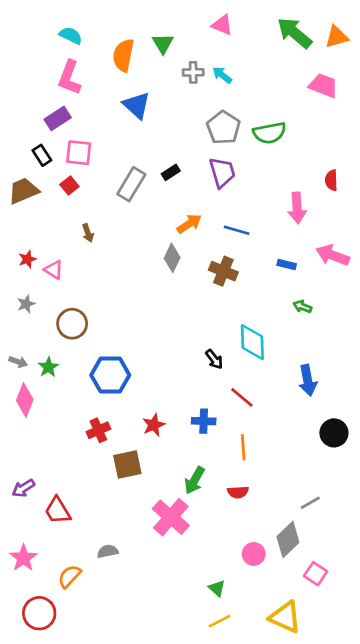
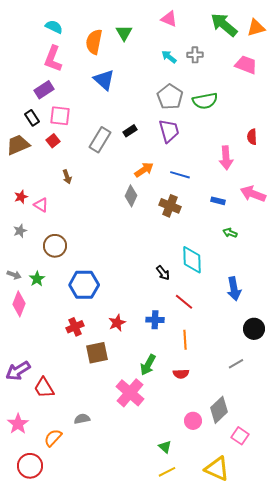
gray cross: (193, 72) -> (195, 55), moved
purple arrow: (23, 488) -> (18, 371), size x1.4
gray line: (310, 503) -> (236, 364), moved

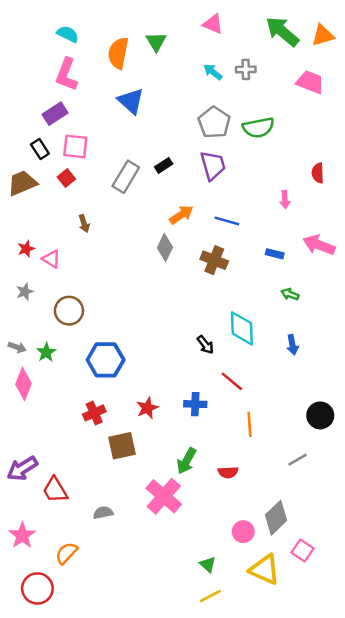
pink arrow: (226, 158) -> (285, 200), size x0.6
blue arrow: (234, 289) -> (292, 345), moved, size x0.7
orange line: (185, 340) -> (250, 424), moved
gray semicircle: (82, 419) -> (103, 513), moved
yellow triangle: (217, 469) -> (265, 570), moved

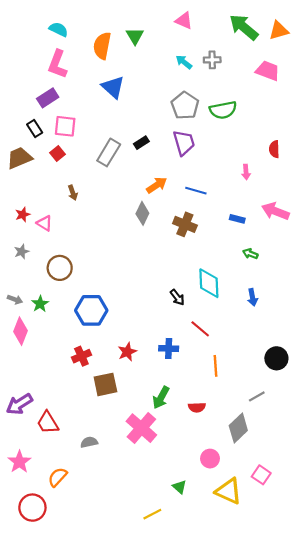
gray diamond: (276, 518) -> (238, 428), moved
yellow line: (210, 596) -> (152, 514), moved

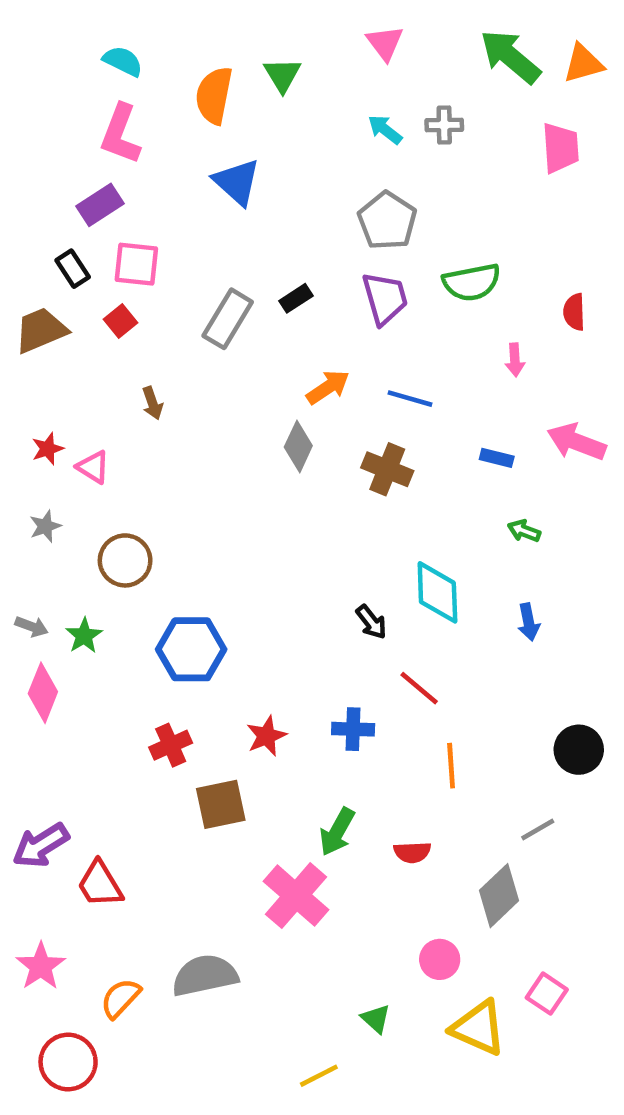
pink triangle: (184, 21) -> (385, 43), turned 30
pink trapezoid: (268, 71) -> (560, 148), turned 65
green semicircle: (223, 110) -> (472, 282), moved
gray semicircle: (89, 442) -> (205, 975), moved, size x1.8

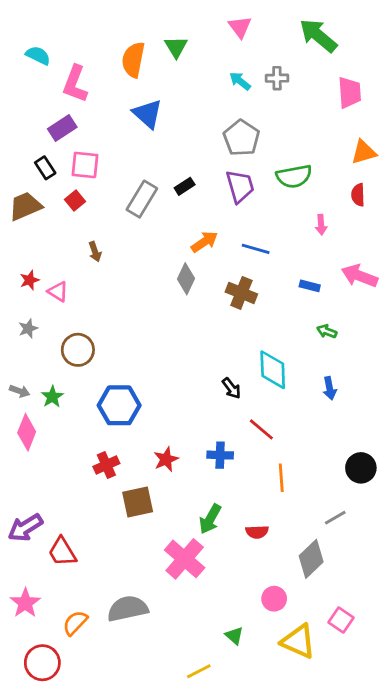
cyan semicircle: (123, 61) -> (38, 55), moved
orange triangle: (583, 63) -> (364, 152), moved

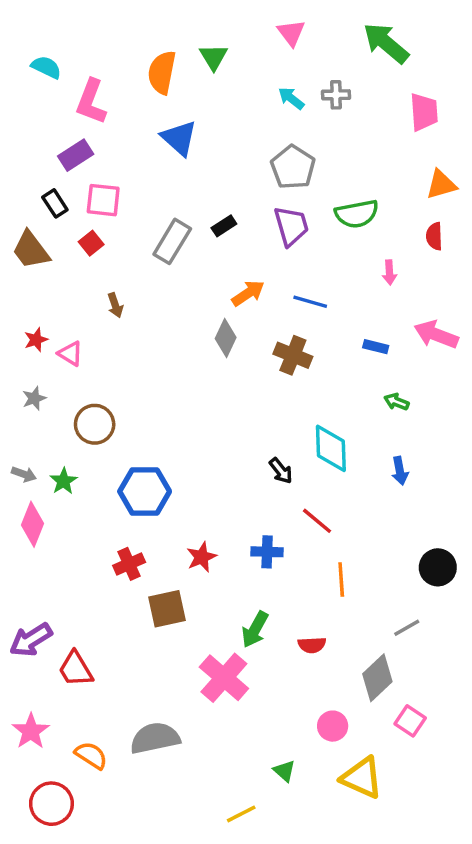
brown trapezoid: (25, 206) -> (31, 250), turned -104
pink square: (341, 620) -> (410, 721), moved
orange semicircle: (75, 623) -> (91, 755), turned 80

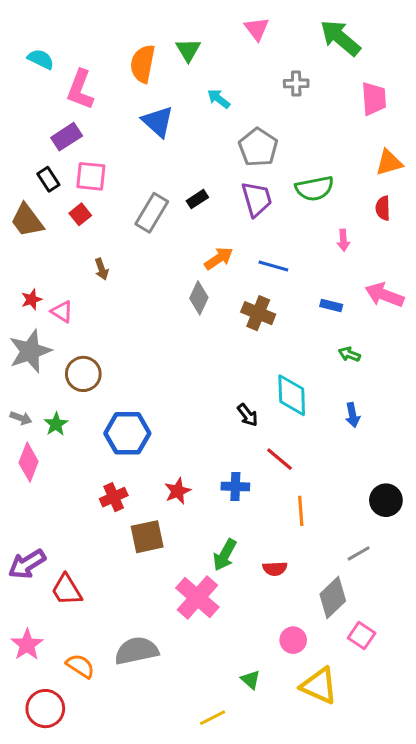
cyan arrow: (291, 98) -> (219, 99), moved
gray star: (34, 398) -> (30, 351), size x2.0

